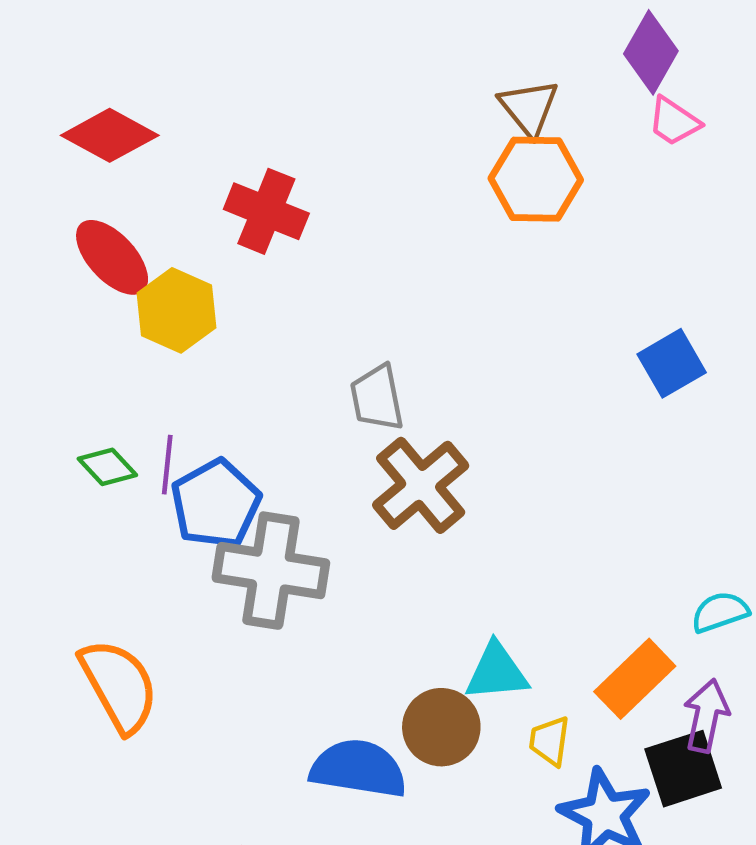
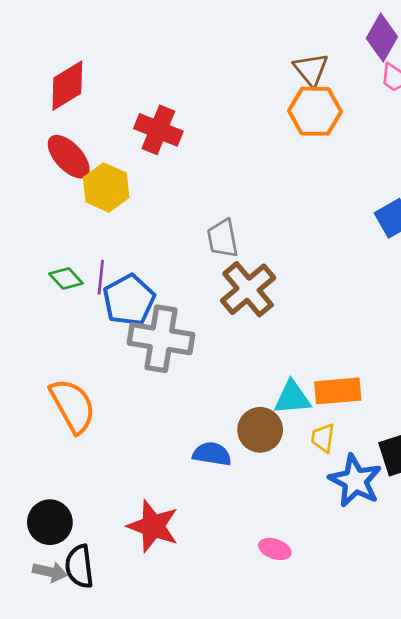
red diamond: (110, 135) -> (67, 86), turned -60
orange rectangle: (635, 679) -> (338, 391), moved, turned 39
blue semicircle: (358, 769) -> (212, 454), size x0.7

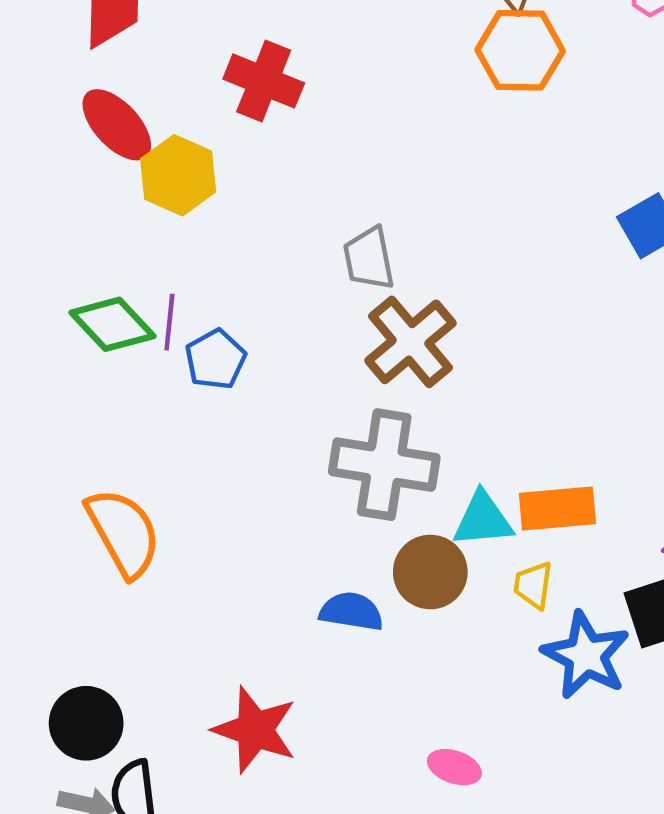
green diamond: (66, 279) -> (112, 324), size x1.5
blue pentagon: (129, 300) -> (215, 359), size x0.7
gray cross: (161, 339) -> (384, 465), moved

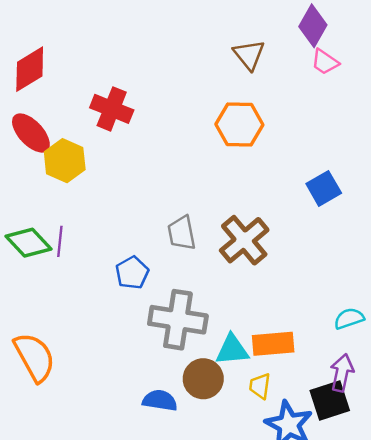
orange hexagon: (520, 50) -> (239, 125), moved
gray trapezoid: (369, 259) -> (182, 233), moved
brown cross: (411, 342) -> (244, 240), moved
blue pentagon: (215, 359) -> (132, 273), moved

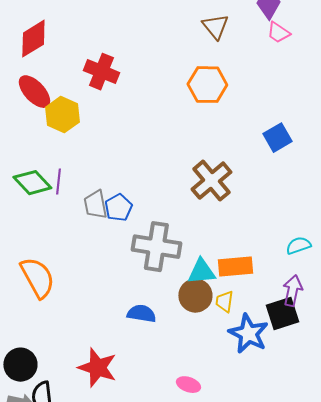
gray trapezoid: (182, 233) -> (95, 205), moved
brown circle: (203, 379) -> (195, 296), moved

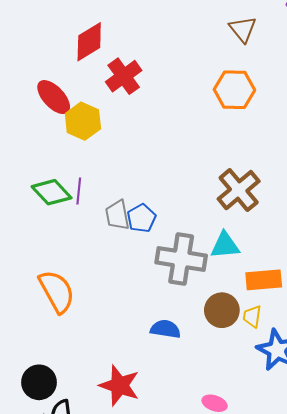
red diamond: (33, 39) -> (89, 42), moved
red cross: (101, 72) -> (124, 76), turned 32
cyan triangle: (201, 272) -> (225, 245), moved

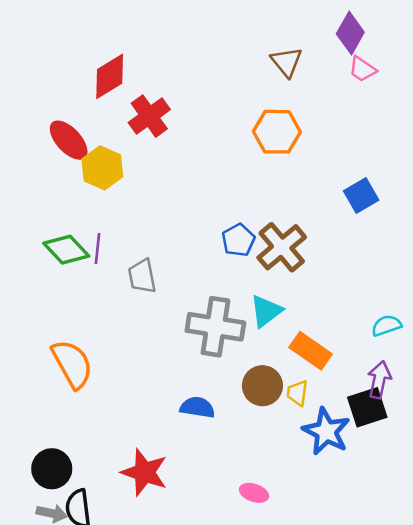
blue pentagon: (141, 218) -> (238, 240), moved
cyan triangle: (225, 245) -> (266, 311), turned -32
orange rectangle: (264, 280) -> (311, 351), turned 40

